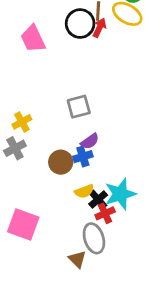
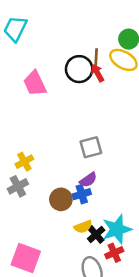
red arrow: (99, 28) -> (97, 73), turned -54
gray square: (79, 107) -> (91, 147), moved
red cross: (105, 213) -> (114, 253), moved

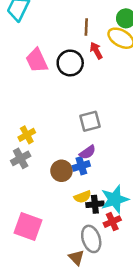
brown line: (96, 57) -> (86, 27), moved
black circle: (79, 69) -> (70, 63), moved
black cross: (96, 235) -> (95, 204), turned 35

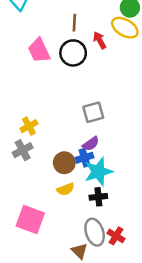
brown line: (86, 27) -> (74, 23), moved
yellow semicircle: (83, 197) -> (66, 189), moved
cyan star: (115, 199) -> (98, 172), moved
red cross: (112, 222) -> (116, 236), moved, turned -35

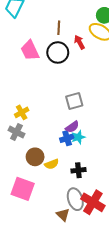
gray cross: (23, 150) -> (16, 132), turned -35
brown circle: (64, 163) -> (35, 157), moved
cyan star: (98, 172) -> (78, 137), moved, size x0.6
red cross: (116, 236) -> (93, 202), size x1.6

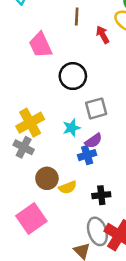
black circle: (58, 52) -> (73, 76), moved
yellow cross: (22, 112) -> (30, 123), size x1.5
cyan star: (78, 137) -> (72, 128), moved
pink square: (23, 189) -> (31, 218), turned 35

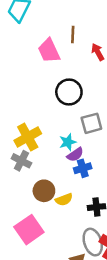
pink trapezoid: (40, 45) -> (49, 51), moved
purple semicircle: (94, 141) -> (75, 155), moved

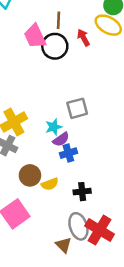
black circle: (69, 92) -> (55, 46), moved

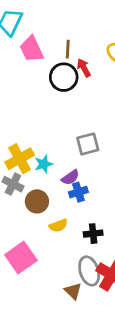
pink trapezoid: (35, 36) -> (32, 49), moved
red arrow: (83, 38) -> (84, 68), moved
cyan star: (54, 127) -> (44, 164), moved
brown circle: (30, 175) -> (37, 201), moved

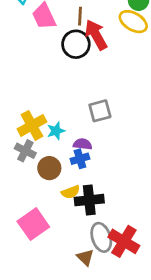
red arrow: (84, 68) -> (96, 35), size x1.6
purple semicircle: (70, 177) -> (83, 144), turned -138
blue cross: (78, 192) -> (80, 159), moved
black cross: (93, 234) -> (89, 200), moved, size x1.5

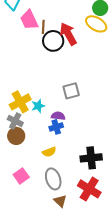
brown line: (80, 16) -> (43, 27), moved
brown circle: (49, 168) -> (16, 136), moved
black cross: (89, 200) -> (91, 158), moved
pink square: (33, 224) -> (21, 176), size x0.7
gray ellipse: (101, 237) -> (53, 179), moved

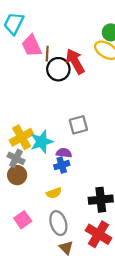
cyan star: (38, 106) -> (42, 142), size x1.5

